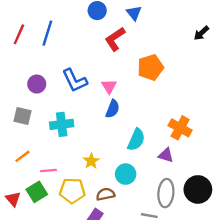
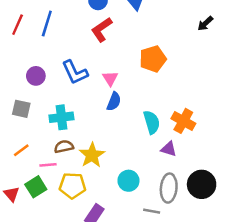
red L-shape: (115, 39) -> (102, 30), moved
cyan semicircle: (136, 140) -> (152, 122), moved, turned -40
yellow star: (91, 161) -> (92, 155), size x1.5
cyan circle: (126, 174) -> (128, 181), moved
brown semicircle: (105, 194) -> (64, 147), moved

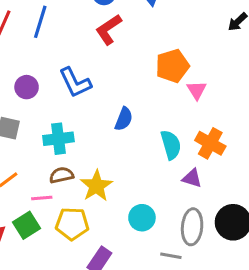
pink triangle: (110, 78) -> (197, 90), moved

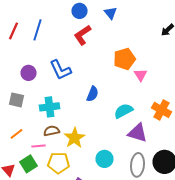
orange cross: (210, 143) -> (162, 110), moved
cyan semicircle: (171, 145) -> (124, 111), turned -102
purple triangle: (192, 178) -> (138, 133), size x1.5

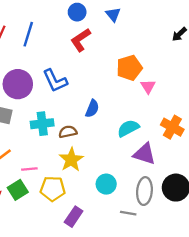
purple circle: (28, 73) -> (18, 84), size x1.6
brown semicircle: (52, 131) -> (68, 132), moved

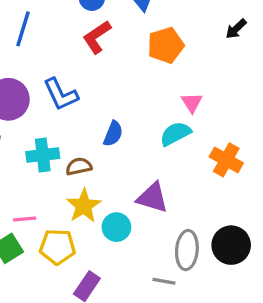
orange pentagon: (129, 68) -> (166, 45), moved
cyan semicircle: (128, 128) -> (175, 134), moved
purple triangle: (144, 154) -> (152, 198), moved
cyan circle: (106, 184) -> (116, 227), moved

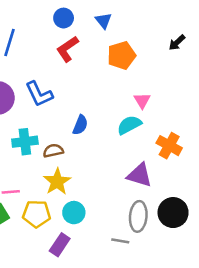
purple triangle: (152, 198) -> (140, 175), moved
cyan circle: (116, 227) -> (74, 213), moved

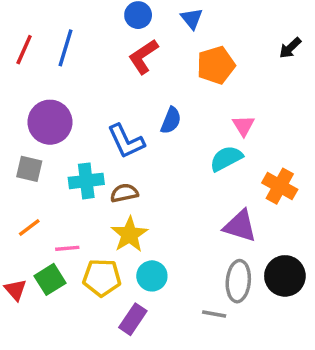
blue L-shape: (39, 94) -> (126, 141), moved
blue semicircle: (80, 125) -> (171, 120), moved

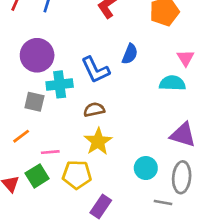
cyan semicircle: (226, 158) -> (172, 83), turned 30
gray square: (29, 169) -> (34, 102), moved
cyan cross: (86, 181) -> (60, 84), moved
cyan circle: (152, 276) -> (146, 168), moved

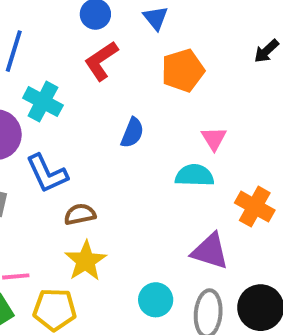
blue L-shape: (95, 70) -> (47, 173), moved
cyan cross: (60, 84) -> (43, 102), moved, turned 35

